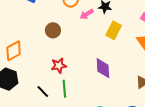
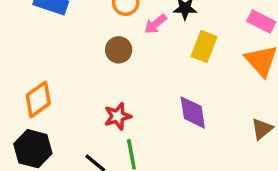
brown circle: (53, 30) -> (119, 50), moved

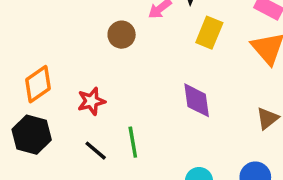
red star: (118, 116) -> (91, 101), moved

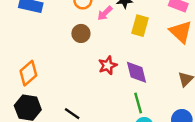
red star: (91, 101) -> (108, 65), moved
green line: (133, 142) -> (138, 103), moved

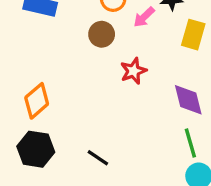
brown circle: (81, 33) -> (102, 34), moved
red star: (108, 65) -> (133, 71), moved

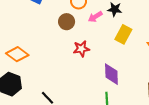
orange diamond: (37, 101) -> (17, 54), turned 65

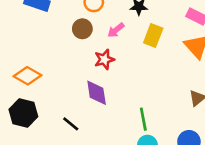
pink arrow: (95, 17) -> (116, 30), moved
purple diamond: (111, 74) -> (97, 93), moved

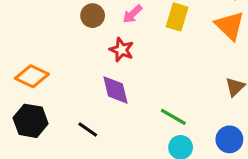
red star: (104, 59) -> (122, 50), turned -30
green line: (143, 119) -> (173, 117), turned -45

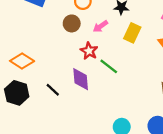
green line: (173, 117) -> (109, 66), moved
black line: (88, 129) -> (53, 90), moved

